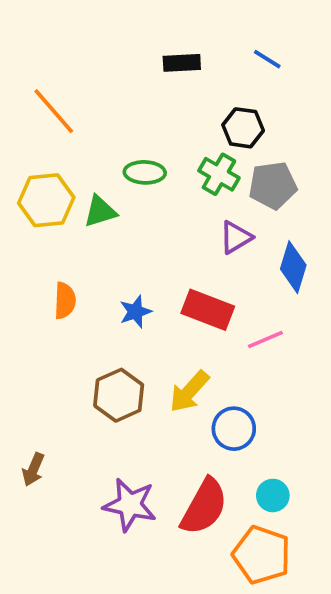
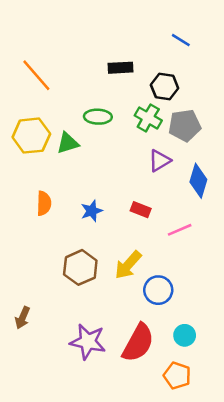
black rectangle: (182, 63) -> (121, 68), moved
red rectangle: (208, 310) -> (141, 210), size x0.6
orange pentagon: (262, 555) -> (177, 376), size x0.7

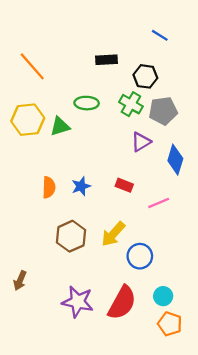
orange semicircle: (44, 203) -> (49, 187), moved
orange pentagon: (177, 376) -> (170, 324), moved

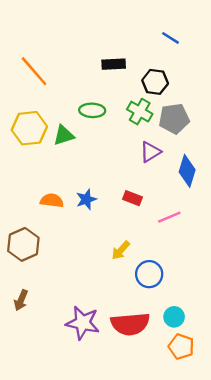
orange semicircle: (49, 187) -> (52, 201), turned -85
yellow arrow: (113, 234) -> (121, 250), size x0.7
brown hexagon: (71, 236) -> (23, 244), moved
red semicircle: (122, 303) -> (130, 324), turned 56

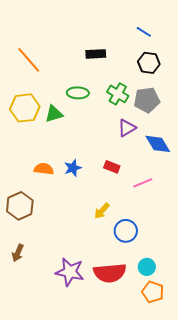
black hexagon: (155, 82) -> (149, 63), moved
blue diamond: (187, 171) -> (158, 144), turned -48

